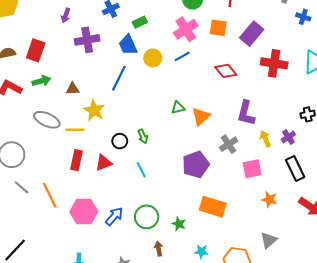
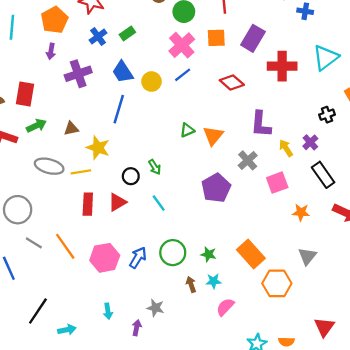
green rectangle: (140, 22) -> (127, 33), moved
orange rectangle: (213, 207) -> (251, 254), moved, turned 40
cyan star: (201, 252) -> (213, 281), moved

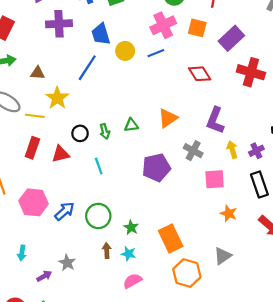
green triangle: (187, 130) -> (131, 125), moved
gray cross: (248, 160) -> (193, 151), turned -36
purple arrow: (137, 328) -> (44, 276), turned 32

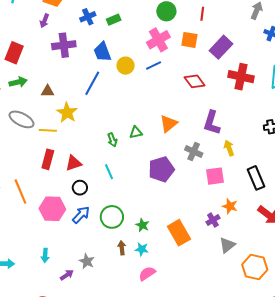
black circle: (80, 133) -> (80, 188), moved
purple cross: (256, 151) -> (213, 220), moved
orange hexagon: (187, 273) -> (255, 267), moved

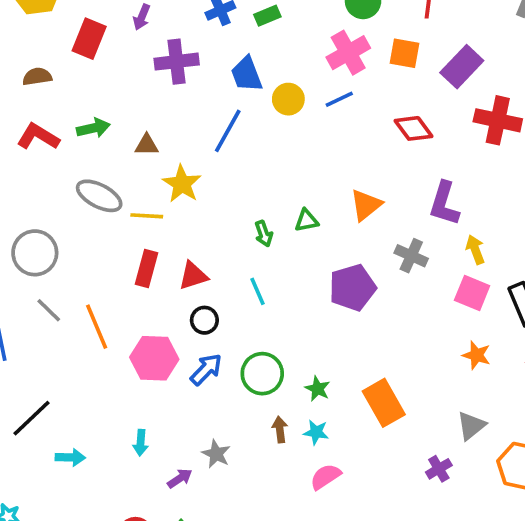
red rectangle: (14, 53) -> (89, 39), moved
pink square: (215, 176) -> (472, 293), moved, turned 30
purple cross: (213, 220) -> (439, 469), moved

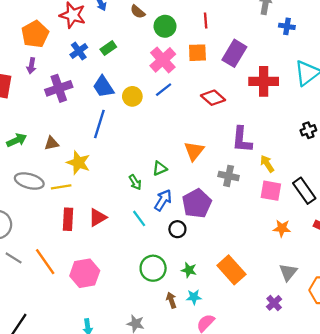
black circle: (204, 320) -> (177, 229), moved
blue arrow: (206, 369) -> (163, 200), moved

